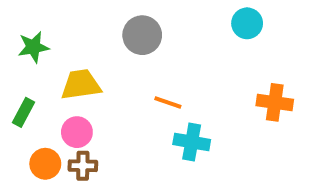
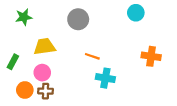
green star: (33, 47) -> (24, 17), moved

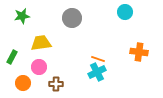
orange line: (92, 56) -> (98, 59), moved
cyan cross: (105, 78) -> (97, 72), turned -36
brown cross: (46, 91) -> (56, 84), moved

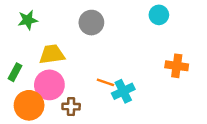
orange line: (98, 59) -> (105, 82), moved
pink circle: (39, 67) -> (49, 85), size x1.5
orange circle: (23, 83) -> (29, 105), size x1.5

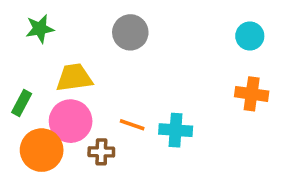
cyan circle: (159, 15) -> (250, 36), moved
orange line: (105, 82) -> (132, 125), moved
cyan cross: (123, 91) -> (176, 130), turned 30

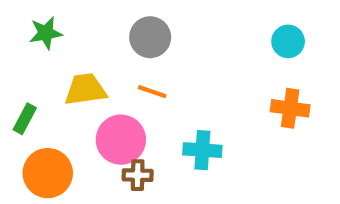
pink circle: (71, 121) -> (121, 140), moved
orange line: (132, 125) -> (152, 92), moved
brown cross: (101, 152) -> (138, 175), moved

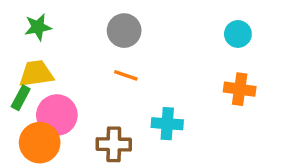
yellow trapezoid: (85, 89) -> (36, 74), moved
pink circle: (121, 140) -> (57, 115), moved
brown cross: (138, 175) -> (114, 144), size x1.4

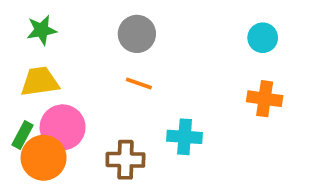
green rectangle: (21, 98) -> (23, 135), moved

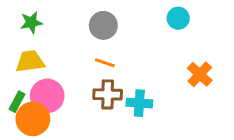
cyan circle: (263, 38) -> (178, 18), moved
orange cross: (265, 99) -> (200, 74), turned 35
brown cross: (125, 160) -> (108, 94), moved

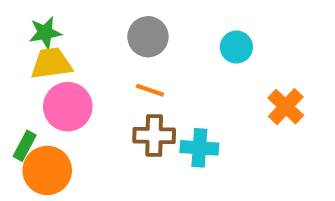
cyan circle: (178, 18) -> (236, 47), moved
yellow trapezoid: (30, 61) -> (51, 63), moved
pink circle: (47, 96) -> (68, 107), moved

